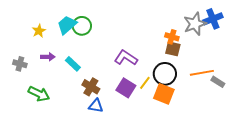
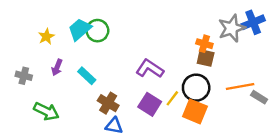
purple arrow: (48, 57) -> (57, 67), turned 112

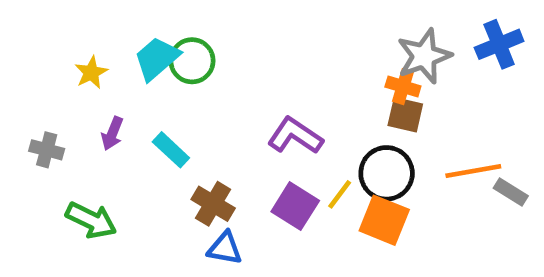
gray star: (232, 28) -> (424, 56), moved

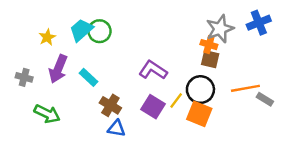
purple arrow: (112, 133) -> (58, 69), size x1.6

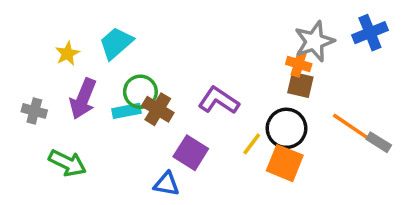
green circle: (100, 31) -> (140, 92), moved
cyan rectangle: (89, 77) -> (126, 111), turned -54
orange line: (245, 88) -> (351, 127), turned 44
brown cross: (110, 105) -> (158, 109), moved
purple square: (153, 107) -> (191, 153), moved

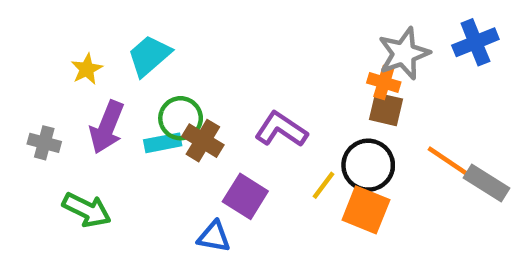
gray rectangle: (379, 142) -> (487, 183), size x1.4

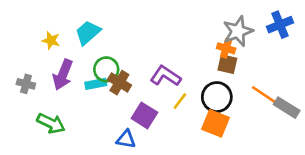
yellow star: (87, 69) -> (51, 40), turned -30
yellow line: (323, 185) -> (180, 101), moved

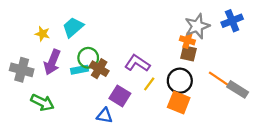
gray cross: (26, 84) -> (22, 70), size x1.5

